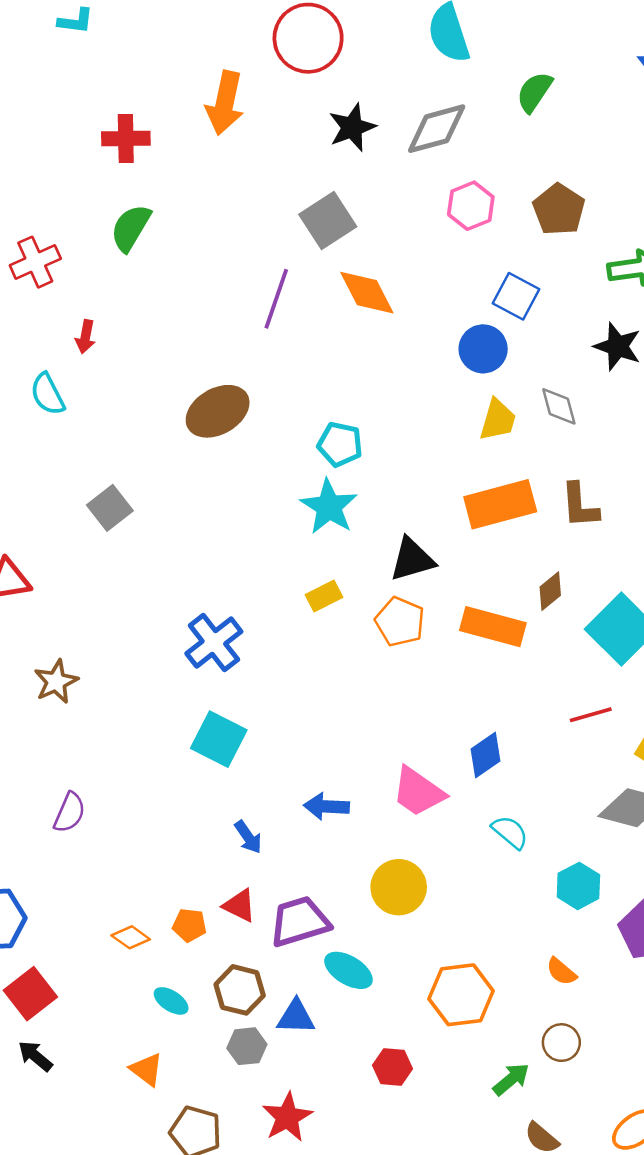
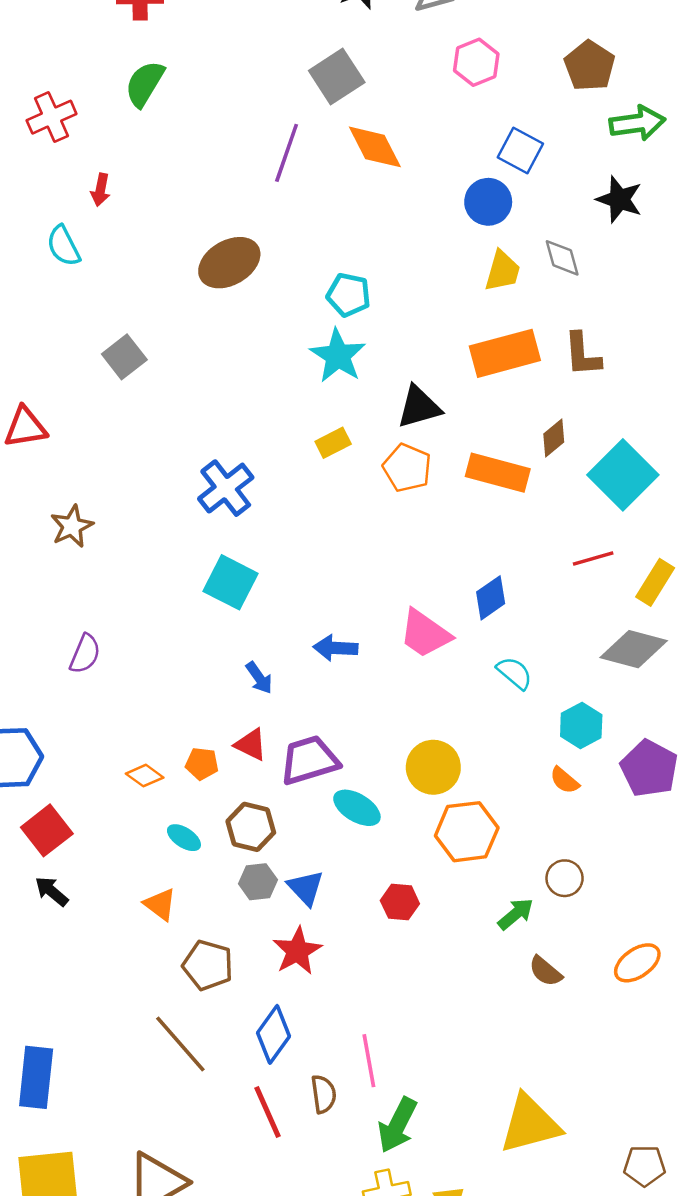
brown pentagon: (559, 209) -> (590, 66), moved
yellow circle: (399, 887) -> (433, 767), moved
orange semicircle: (561, 972) -> (565, 780), moved
blue triangle: (296, 1017) -> (306, 888), moved, turned 45

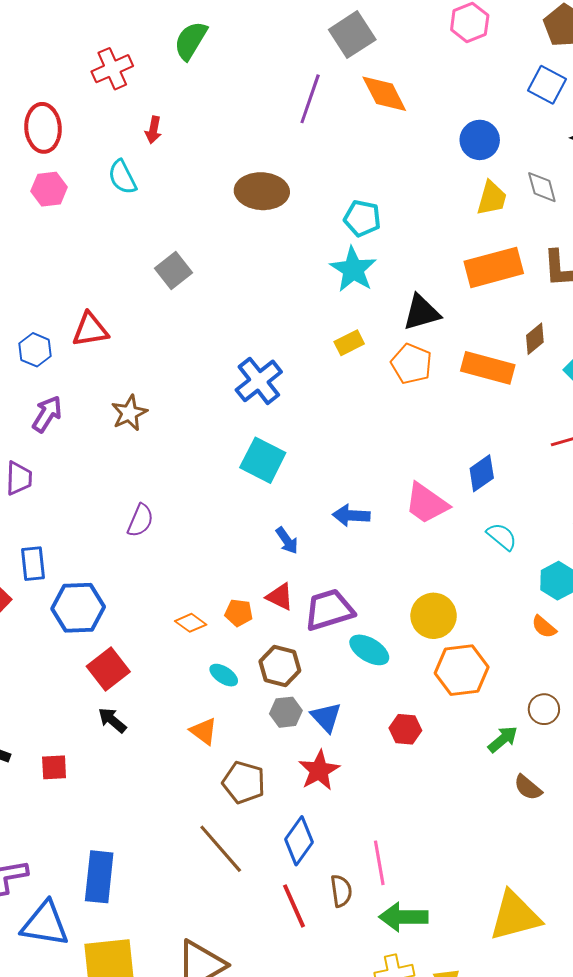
blue square: (520, 151) -> (547, 85), moved
brown ellipse: (229, 263) -> (262, 191), turned 33
green arrow: (398, 1125) -> (403, 917), turned 63

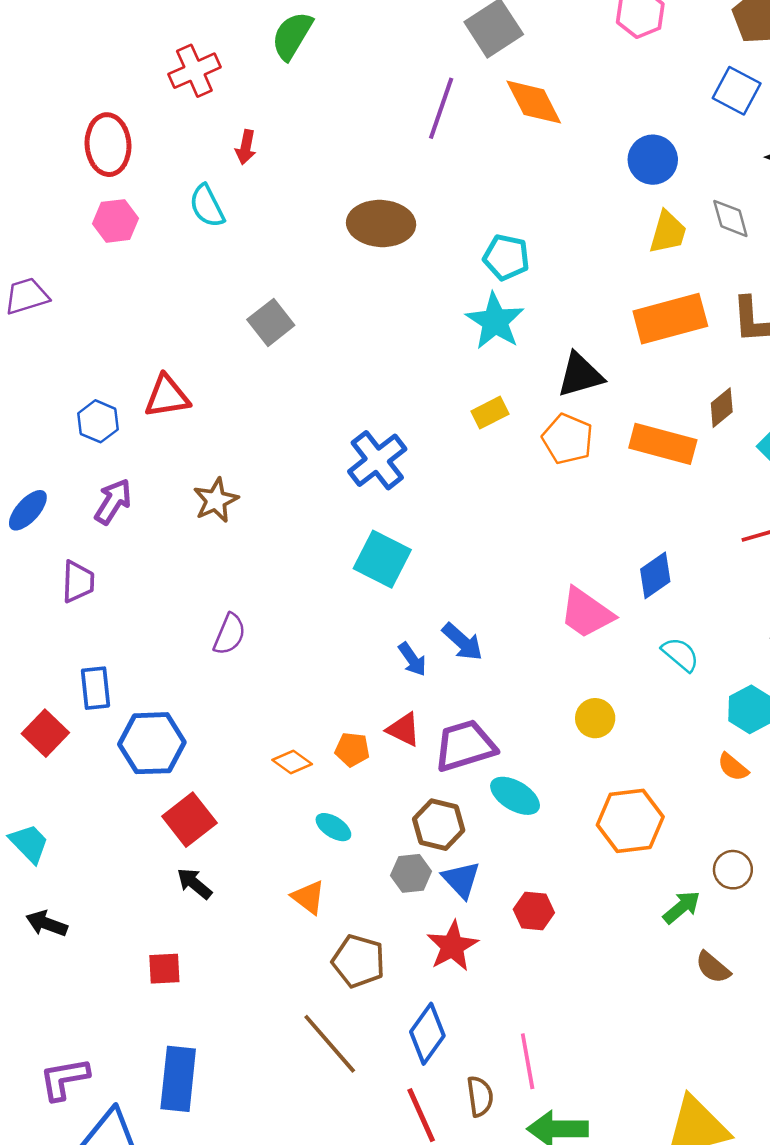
blue arrow: (351, 515) -> (462, 642), moved, turned -141
yellow circle: (434, 616) -> (595, 718), moved, size x0.7
brown hexagon: (280, 666) -> (439, 825), moved
red hexagon: (405, 729) -> (534, 911), moved
red square: (54, 767) -> (164, 969), moved

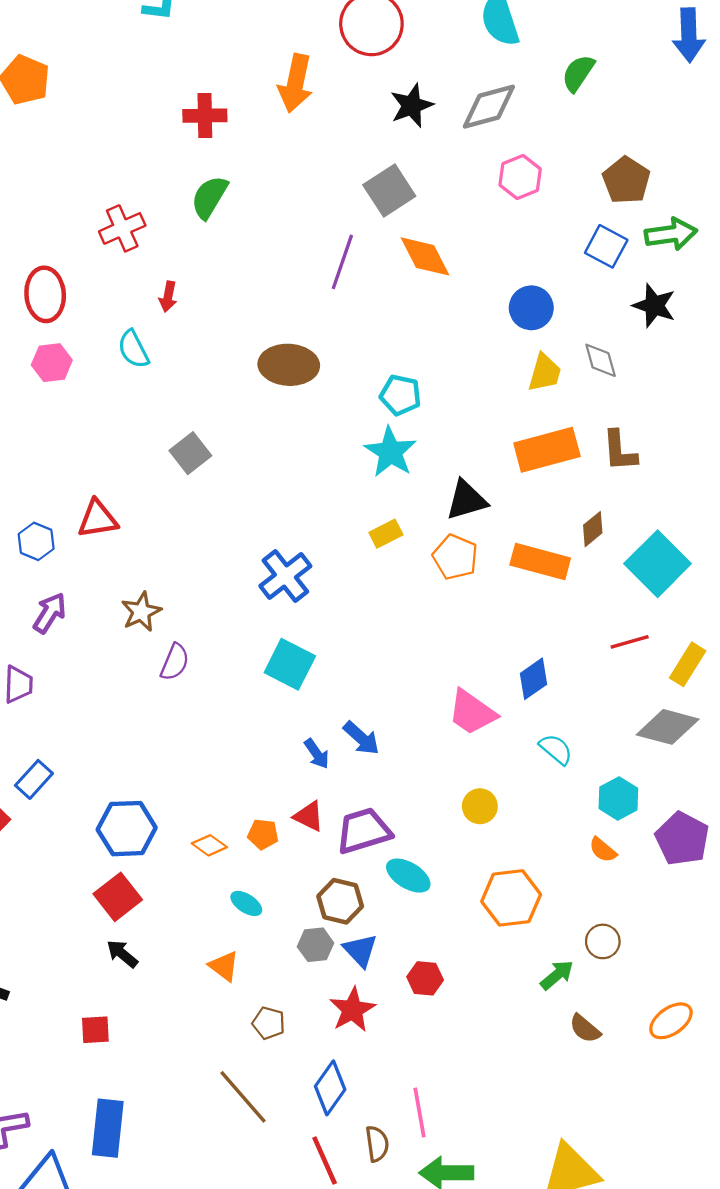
purple semicircle: (229, 634) -> (175, 662), moved
blue rectangle: (95, 688) -> (34, 779), turned 48
blue hexagon: (152, 743) -> (127, 829), moved
brown pentagon: (358, 961) -> (269, 1023), size x0.7

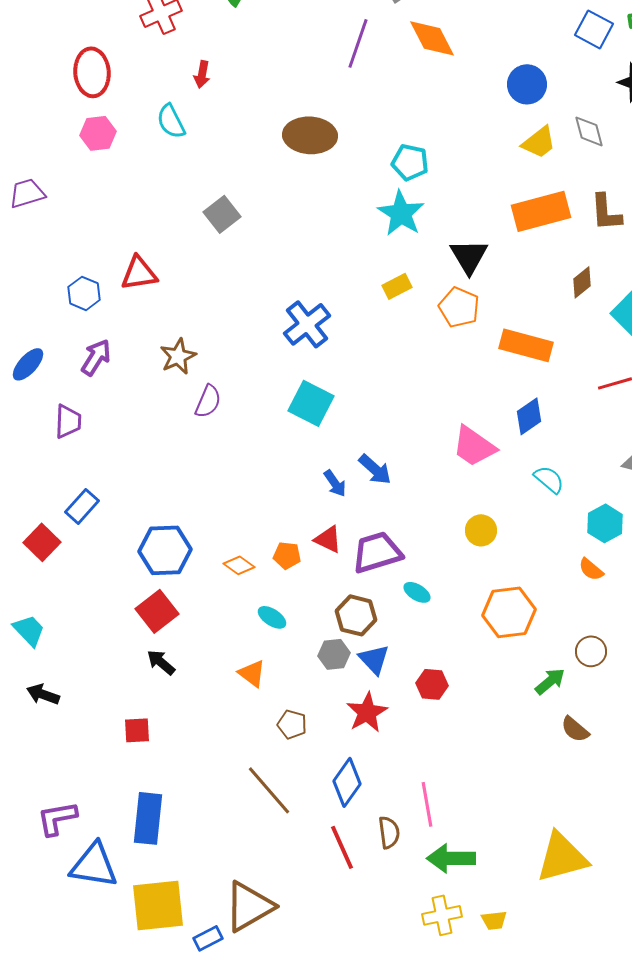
yellow trapezoid: (545, 373) -> (539, 142), turned 36
black triangle: (466, 500) -> (469, 256), turned -45
orange rectangle: (540, 561) -> (526, 345), moved
cyan ellipse: (408, 876) -> (417, 592), size x0.7

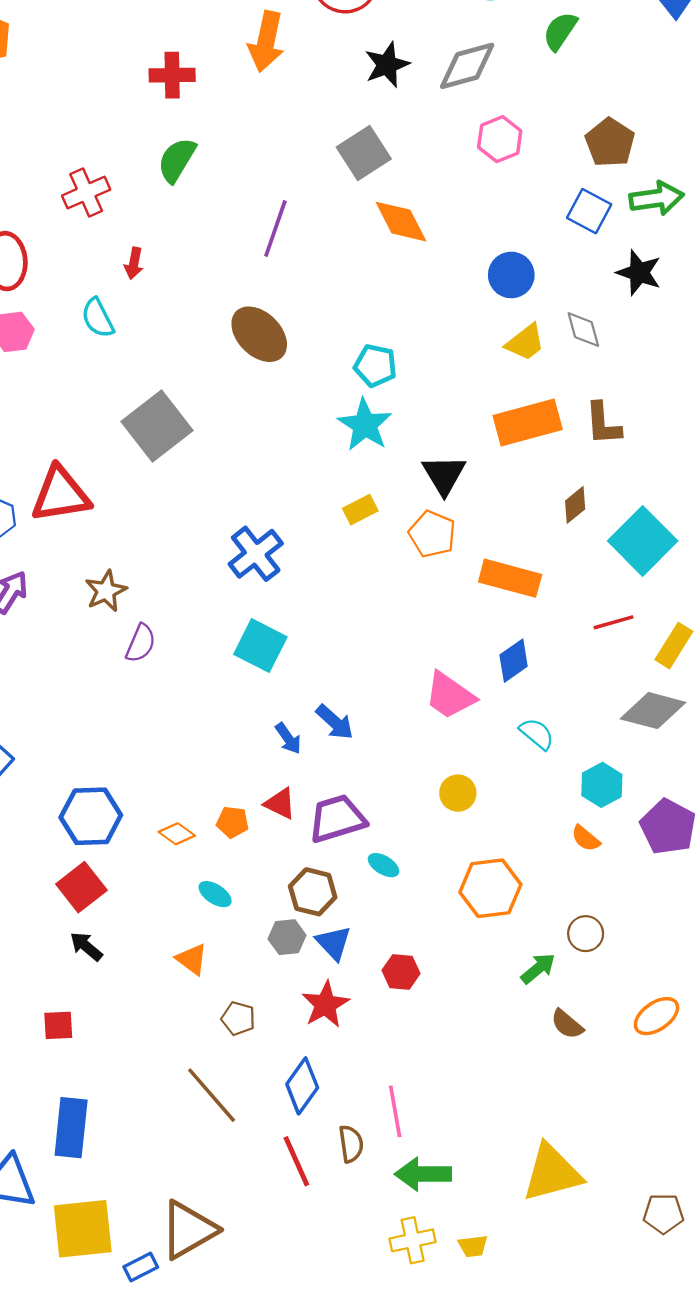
purple line: (358, 43) -> (275, 229), moved
brown ellipse: (310, 135) -> (259, 334), turned 42
gray square: (222, 214) -> (157, 426), size x1.6
red triangle: (139, 273) -> (61, 495), size x1.4

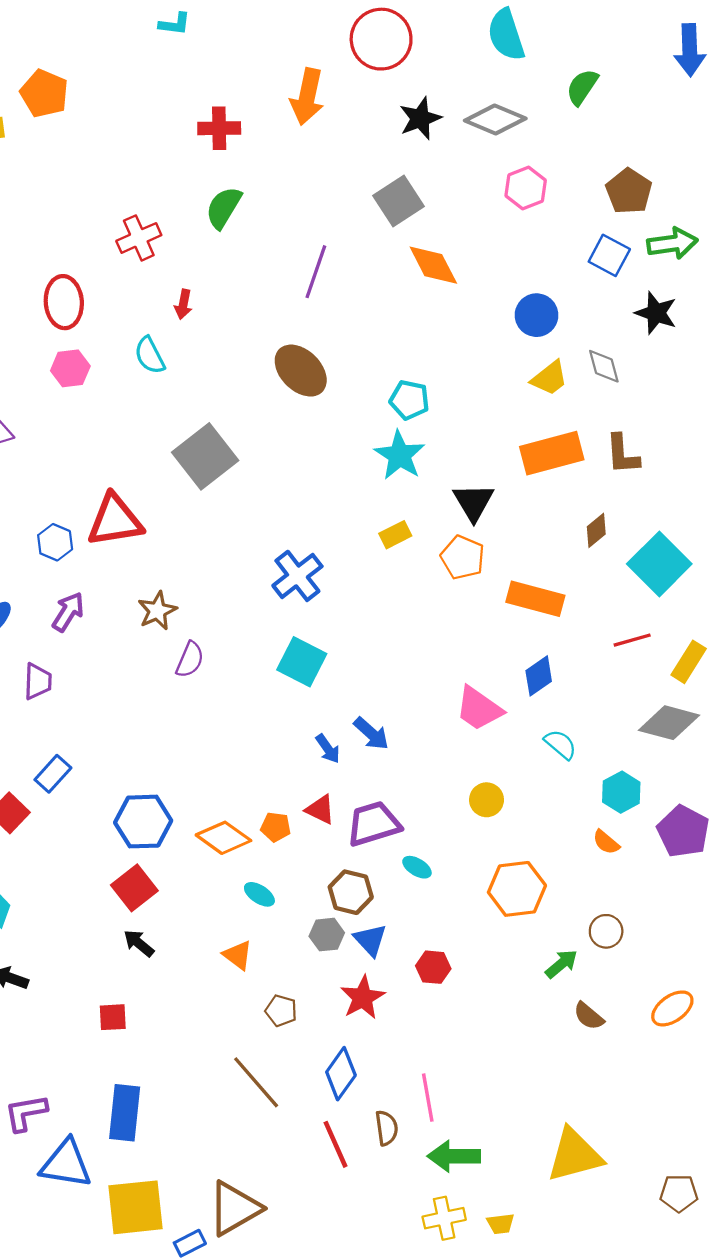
gray diamond: (467, 66) -> (495, 120), turned 38
orange diamond: (177, 834) -> (224, 838), size x1.6

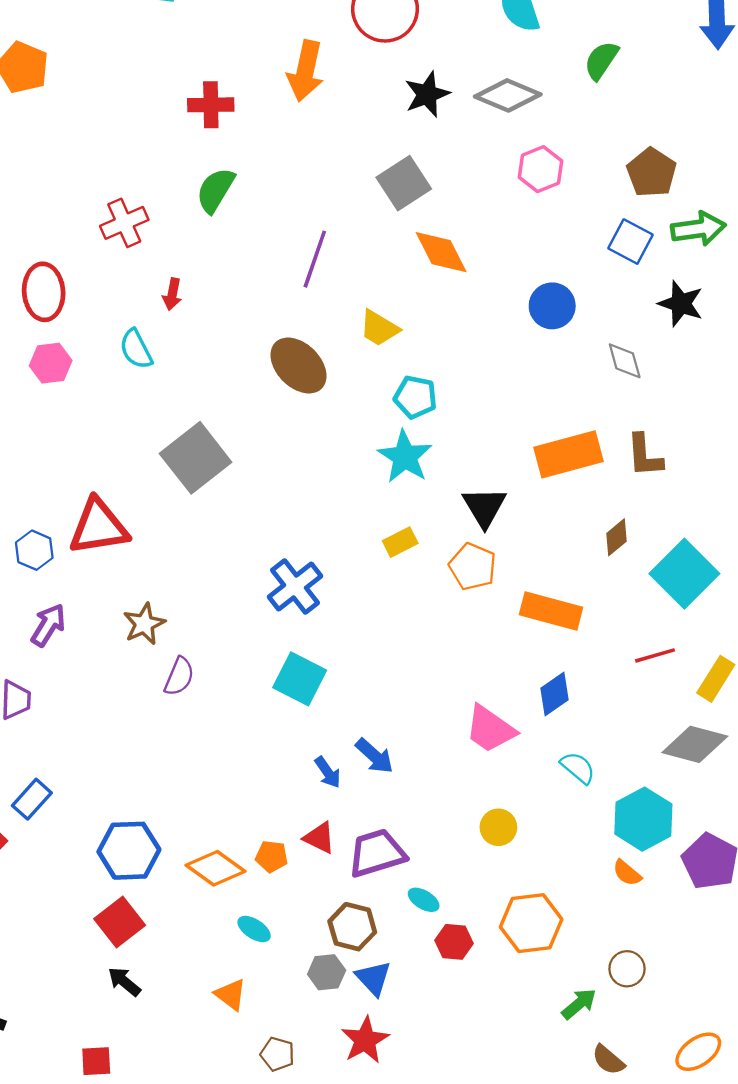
yellow trapezoid: (550, 378) -> (379, 328), moved, turned 69
cyan hexagon: (621, 792) -> (643, 819), size x1.4
red hexagon: (433, 967) -> (454, 942), moved

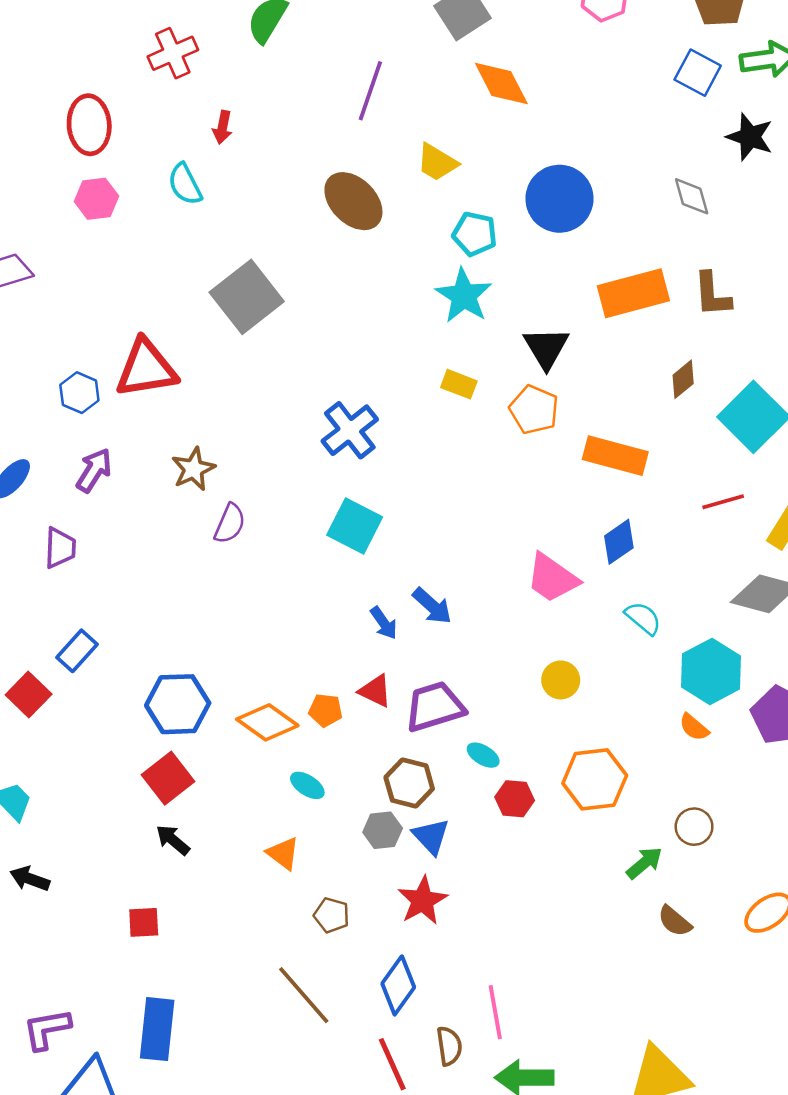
blue circle: (552, 306) -> (559, 199), moved, size x1.4
yellow rectangle: (400, 542) -> (459, 384), turned 48

